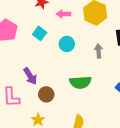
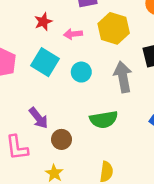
cyan square: (40, 33) -> (45, 62), size x1.5
gray arrow: (99, 51) -> (123, 77), size x1.6

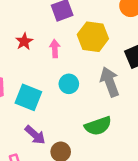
pink arrow: (73, 34) -> (55, 49), turned 102
cyan square: (45, 62) -> (28, 97), moved

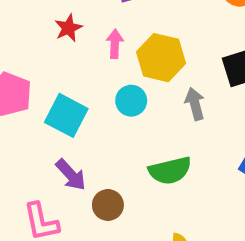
yellow hexagon: (93, 37) -> (161, 58), moved
gray arrow: (110, 82) -> (195, 104), size x0.7

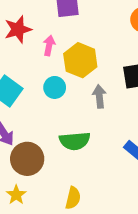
red star: (68, 28) -> (18, 29), size x1.4
brown circle: (108, 205) -> (27, 159), size x1.5

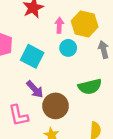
pink arrow: (49, 45) -> (59, 25), moved

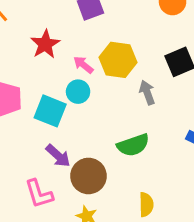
pink arrow: (59, 25) -> (83, 65), turned -48
cyan circle: (68, 48) -> (78, 92), moved

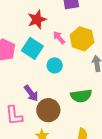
cyan circle: (78, 92) -> (55, 65), moved
cyan square: (50, 111) -> (32, 48), moved

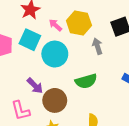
cyan circle: (55, 65) -> (55, 54), size x1.6

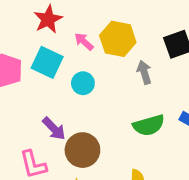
cyan circle: (55, 54) -> (83, 83), size x0.6
green semicircle: (86, 81) -> (149, 125), moved

